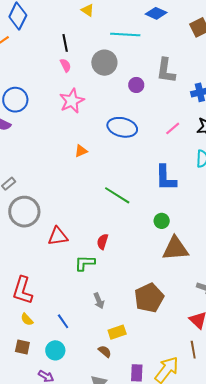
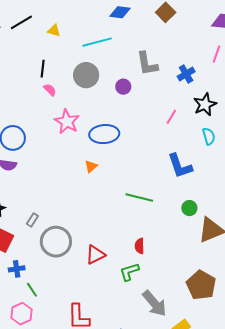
black line: (65, 43) -> (43, 69), turned 36
blue ellipse: (122, 127) -> (104, 134), moved
gray arrow: (99, 301) -> (154, 303), size x1.8

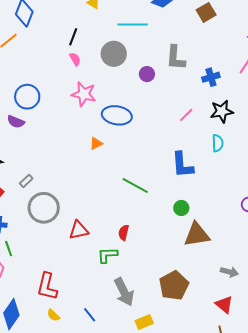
pink star: (67, 122) -> (84, 94), turned -30

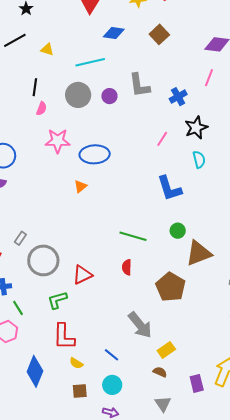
pink semicircle: (75, 59) -> (42, 109), turned 64
purple circle: (147, 74) -> (109, 96), moved
green line: (135, 185) -> (133, 236), moved
green L-shape: (107, 255) -> (57, 300), moved
brown pentagon: (174, 286) -> (171, 287), moved

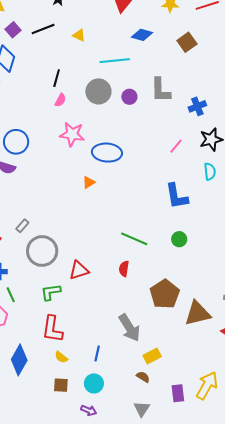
yellow triangle: (47, 49) -> (79, 35), moved
brown triangle: (199, 253) -> (198, 313), moved
blue line: (111, 355) -> (97, 353), turned 56

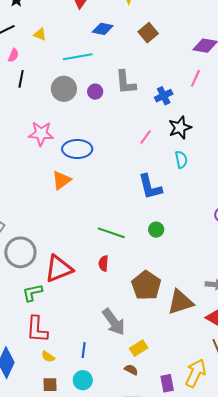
pink semicircle: (60, 100) -> (13, 55), moved
orange triangle: (89, 182) -> (61, 180), size x1.5
red triangle: (79, 270) -> (59, 269), size x1.4

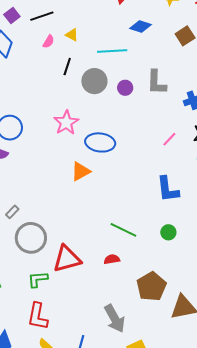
yellow triangle: (40, 34) -> (72, 35), moved
black line: (21, 79) -> (67, 67), moved
pink star: (41, 134) -> (66, 123), turned 30
red semicircle: (103, 263) -> (112, 259), turned 70

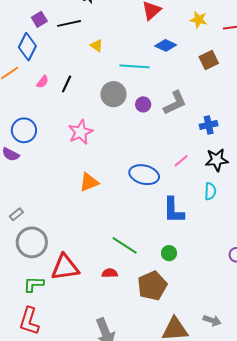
pink semicircle: (49, 42) -> (43, 82), moved
black line: (67, 67) -> (67, 84), moved
gray L-shape: (156, 82) -> (175, 103), turned -124
blue ellipse: (100, 142) -> (144, 175), moved
brown pentagon: (151, 286) -> (152, 286), moved

